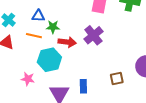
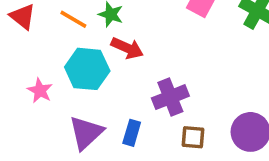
purple cross: (93, 35) -> (170, 97), moved

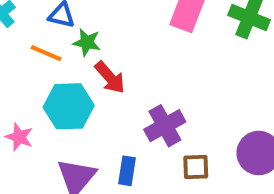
red arrow: (127, 48) -> (110, 77), turned 32

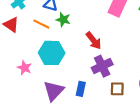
red arrow: (110, 77) -> (94, 41), moved

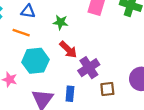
green star: (63, 20) -> (61, 22), moved
red arrow: (94, 41) -> (68, 50), moved

